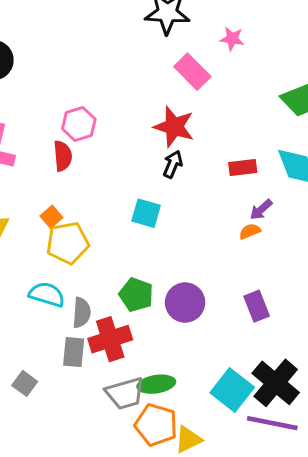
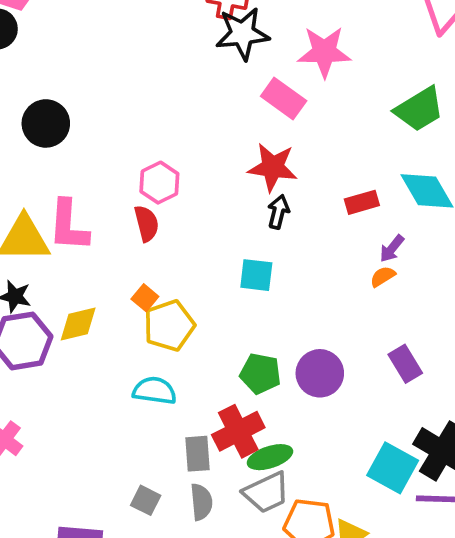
pink star: (232, 39) -> (324, 52), size x1.8
gray semicircle: (82, 313) -> (201, 502), moved
green ellipse: (156, 384) -> (270, 457), moved

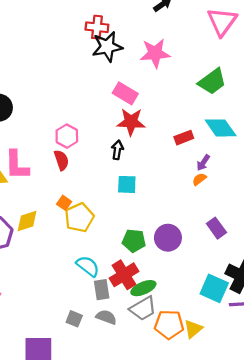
pink rectangle: (284, 98) -> (125, 93), moved
black arrow: (278, 212) -> (117, 150), moved
cyan semicircle: (155, 391) -> (88, 266), moved, turned 35
gray semicircle: (201, 502) -> (106, 317), turned -60

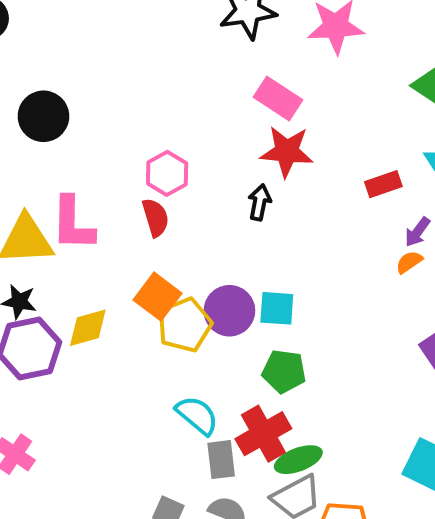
cyan square: (127, 184) -> (277, 308), moved
orange square: (64, 203) -> (157, 297), size x1.6
purple circle: (168, 238) -> (229, 311), moved

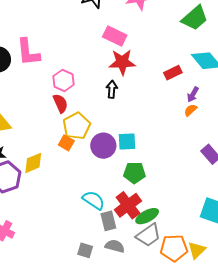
pink L-shape: (73, 224) -> (28, 52), moved
orange square: (157, 297) -> (66, 143), size x0.7
yellow pentagon: (185, 325) -> (77, 126), moved

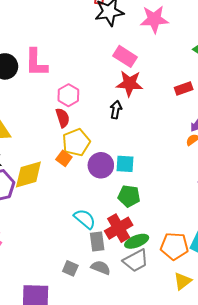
red rectangle: (173, 73) -> (184, 89), moved
yellow diamond: (33, 163) -> (28, 175), size x1.4
orange pentagon: (174, 248) -> (174, 246), moved

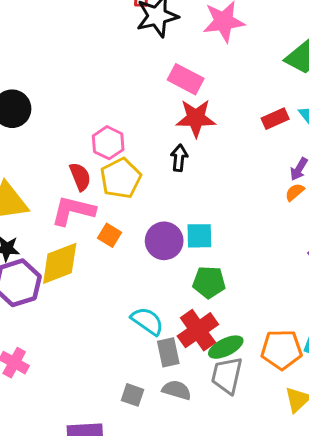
pink L-shape: (36, 63) -> (73, 211), moved, turned 108
red semicircle: (63, 118) -> (80, 177), moved
yellow pentagon: (76, 142) -> (121, 178), moved
gray trapezoid: (136, 261) -> (227, 375), turned 136

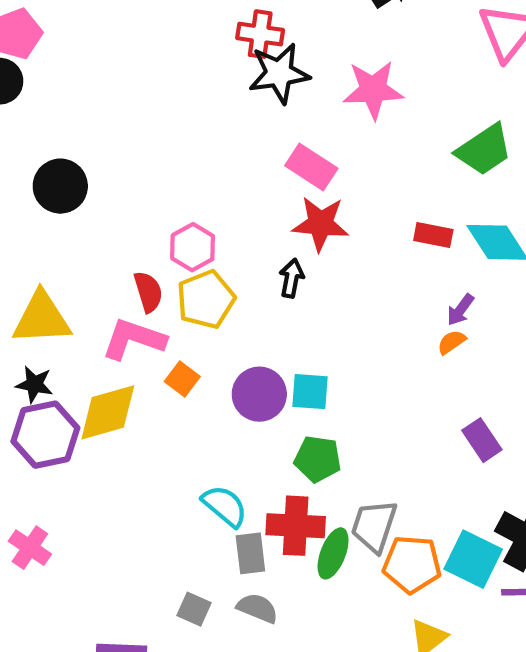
red rectangle: (275, 119) -> (433, 235), turned 30
red cross: (198, 330) -> (296, 526), turned 33
green ellipse: (226, 347) -> (333, 553), turned -48
gray trapezoid: (227, 375) -> (374, 526), moved

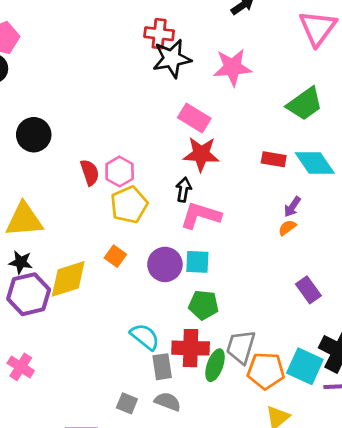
red semicircle: (148, 292) -> (90, 172), moved
pink L-shape: (134, 339) -> (201, 215), moved

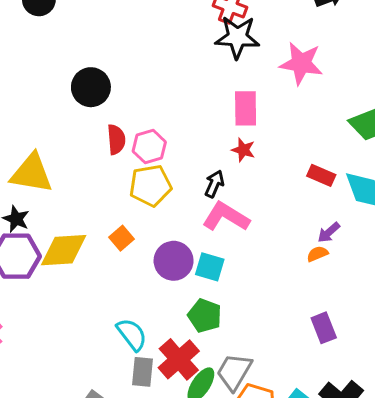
pink rectangle: (194, 118) -> (246, 108), turned 44
black circle: (34, 135) -> (91, 87), moved
red star: (201, 154) -> (243, 150), size x0.6
red cross: (191, 348) -> (179, 359), turned 33

